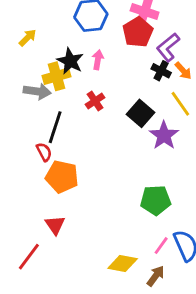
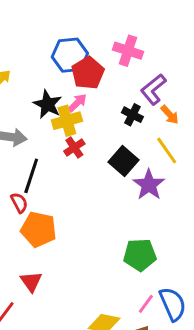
red pentagon: (138, 32) -> (88, 73), moved
pink arrow: (98, 60) -> (77, 103), turned 36
black cross: (161, 71) -> (132, 115), moved
yellow cross: (56, 76) -> (67, 121), moved

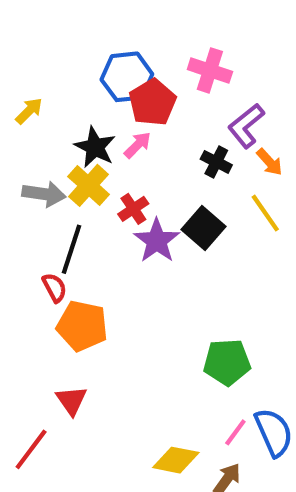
yellow cross: (67, 121) -> (89, 185), moved, turned -32
purple star: (149, 185) -> (157, 241), moved

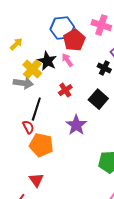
pink arrow: (138, 145) -> (67, 60), turned -80
yellow cross: (89, 185) -> (32, 69), moved
purple star: (157, 241) -> (76, 125), moved

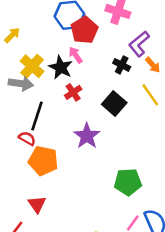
black star: (47, 61) -> (61, 67), moved
red semicircle: (28, 127) -> (27, 138), turned -32

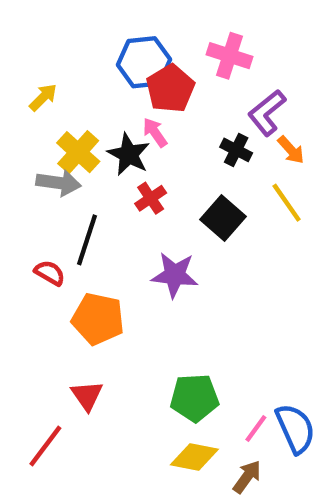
purple star: (87, 136) -> (175, 275), turned -30
red semicircle: (27, 138) -> (50, 273), moved
green pentagon: (128, 182) -> (194, 398), moved

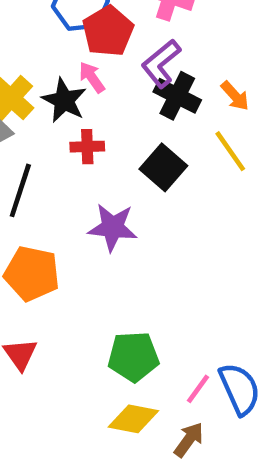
purple L-shape: (267, 113) -> (161, 63), moved
black cross: (236, 150) -> (177, 96), size x1.4
red cross: (151, 198) -> (87, 147), turned 32

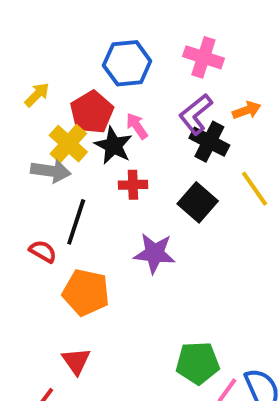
red pentagon: (108, 31) -> (92, 112), moved
orange arrow: (235, 96) -> (247, 110), moved, turned -68
green pentagon: (133, 357) -> (198, 363), moved

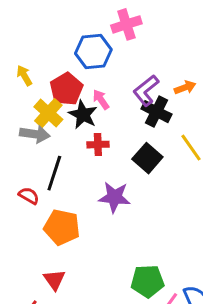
pink cross: (203, 57) -> (126, 24), moved, turned -36
yellow arrow: (37, 95) -> (24, 75), turned -75

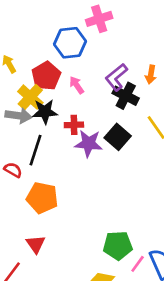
orange arrow: (185, 88) -> (151, 75), turned 120
black star: (83, 115) -> (45, 112), moved, turned -30
purple star: (114, 197) -> (89, 143), moved

